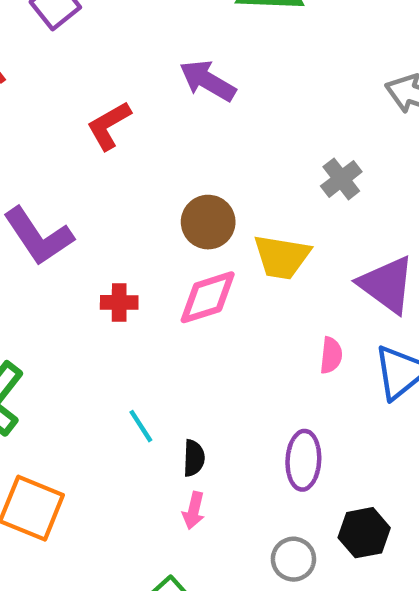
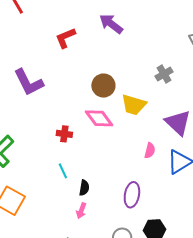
pink diamond: (208, 297) -> (99, 118), turned 64
red cross: (119, 302) -> (64, 134), moved

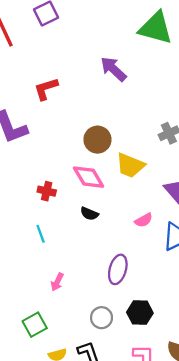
red L-shape: (65, 38) -> (46, 89), moved
pink semicircle: (150, 150) -> (144, 220), turned 42
black semicircle: (84, 188) -> (89, 214), moved, turned 98

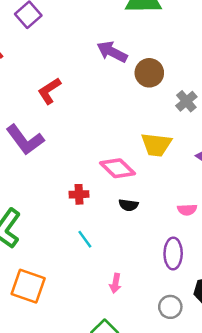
brown circle: (97, 140) -> (149, 73), moved
pink semicircle: (144, 220) -> (187, 210), moved, turned 42

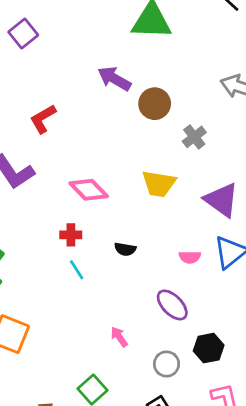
pink diamond: (117, 168) -> (89, 190), moved
cyan line: (85, 239) -> (77, 270), moved
purple ellipse: (173, 253) -> (172, 305), turned -48
pink arrow: (115, 283) -> (119, 337), moved, turned 132

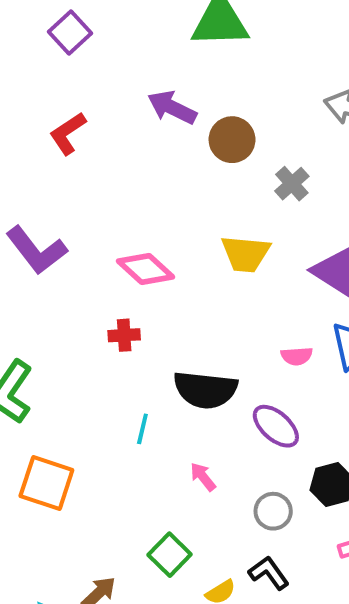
purple square: (23, 33) -> (70, 33), moved
red L-shape: (43, 119) -> (68, 133), moved
black semicircle: (125, 249) -> (205, 390), moved, size x2.0
cyan line: (77, 270) -> (142, 429), moved, turned 50

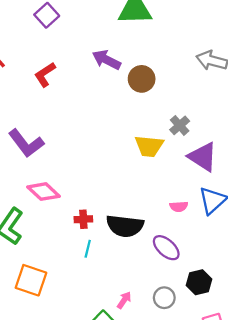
gray cross: (292, 184) -> (180, 125), moved
pink diamond: (146, 269) -> (43, 192), moved
red cross: (124, 335) -> (83, 219), moved
pink arrow: (203, 477) -> (124, 300), moved, turned 72

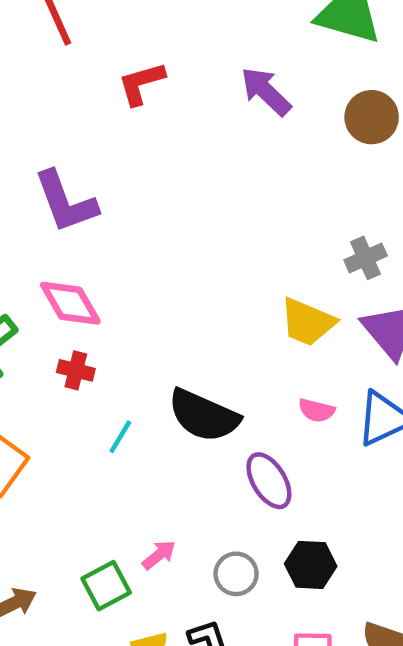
brown circle: (142, 79) -> (372, 117), moved
yellow trapezoid: (149, 146) -> (307, 322), moved
red cross: (83, 219) -> (76, 370), moved

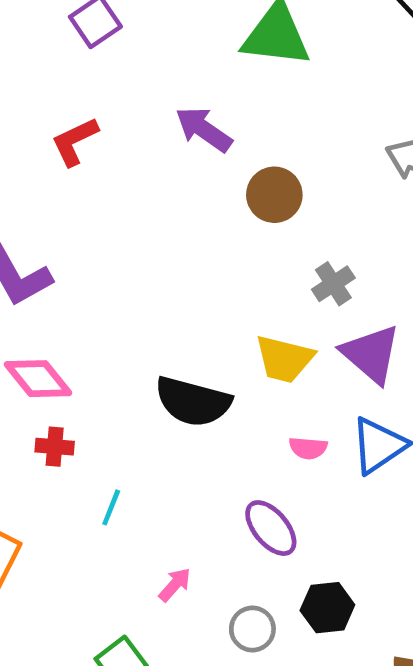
brown circle: (372, 117) -> (274, 195), moved
black semicircle: (204, 416) -> (193, 402), moved
pink arrow: (159, 555) -> (175, 585), moved

